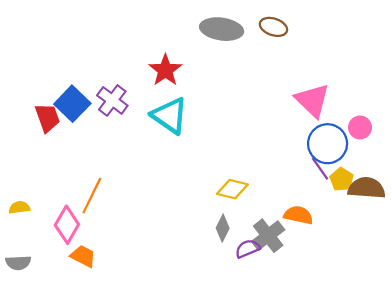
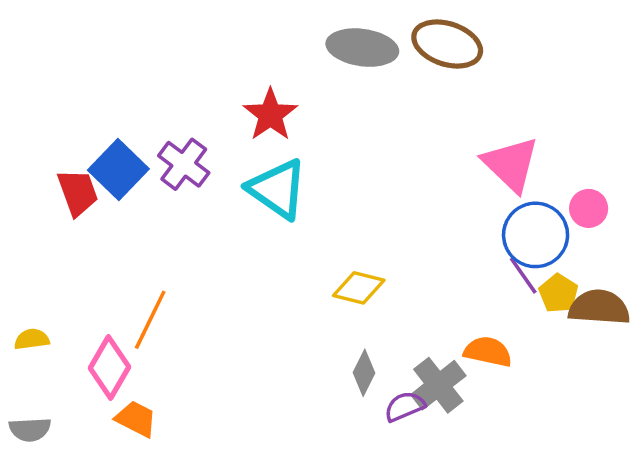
brown ellipse: (273, 27) -> (447, 44), size x1.5
yellow diamond: (232, 189) -> (359, 288), moved

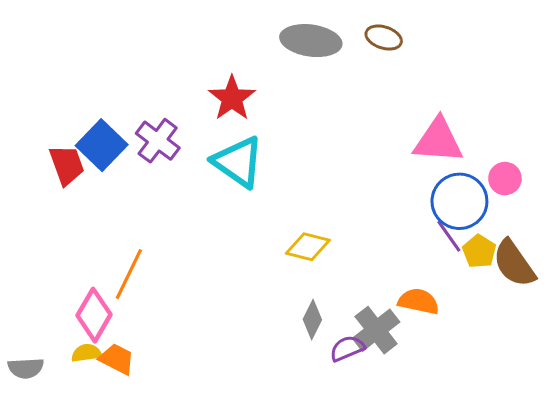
brown ellipse: (447, 44) -> (384, 38), size x0.6
pink triangle: (511, 164) -> (438, 141), turned -40
brown semicircle: (599, 307) -> (514, 263), turned -129
yellow semicircle: (32, 339) -> (86, 353), moved

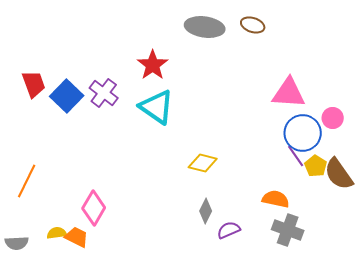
red trapezoid: (67, 165) -> (34, 84), moved
orange line: (129, 274) -> (27, 181), moved
pink diamond: (94, 315) -> (94, 208), moved
gray cross: (376, 330) -> (288, 230), moved, turned -32

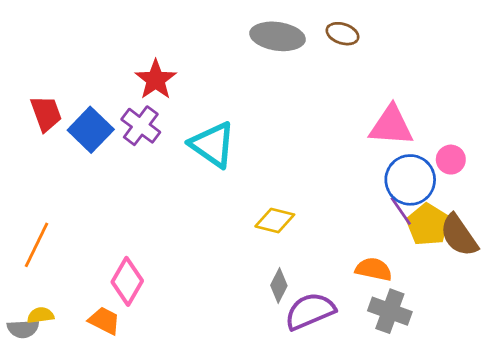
red star: (153, 65) -> (156, 80), moved
yellow pentagon: (316, 166) -> (428, 225), size x1.4
purple semicircle: (229, 230) -> (310, 311), size x1.6
yellow semicircle: (57, 233) -> (41, 315), moved

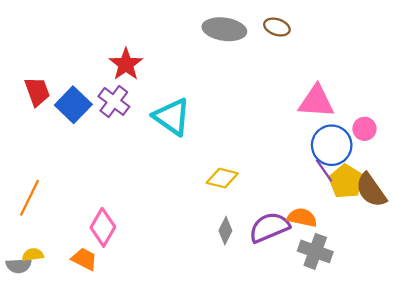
purple semicircle: (310, 311) -> (269, 227), moved

